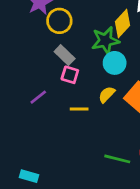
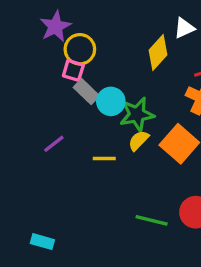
green star: (105, 41) -> (137, 114), moved
cyan circle: (115, 63) -> (111, 101), moved
pink square: (70, 75) -> (73, 70), moved

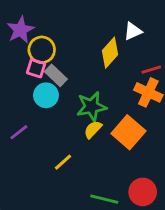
gray rectangle: (86, 92) -> (56, 75), moved
cyan circle: (111, 101) -> (46, 95), moved
yellow line: (104, 158) -> (63, 162), moved, turned -42

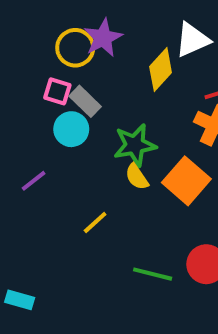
purple star: (20, 30) -> (103, 38), moved
white triangle: (133, 31) -> (192, 40), size x1.4
yellow circle: (42, 50) -> (75, 48), moved
yellow semicircle: (93, 129) -> (137, 177), turned -78

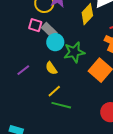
cyan circle: (71, 129) -> (55, 42), moved
yellow semicircle: (137, 177) -> (51, 68), moved
green line: (153, 274) -> (61, 105), moved

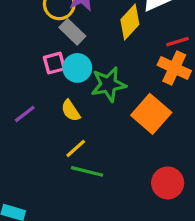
pink square: (35, 25) -> (54, 63), moved, turned -32
gray rectangle: (49, 30) -> (72, 32), moved

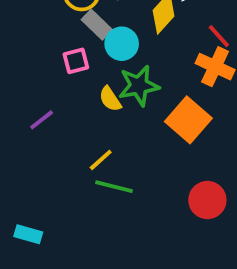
red line: (177, 42) -> (219, 36), turned 65
cyan circle: (77, 68) -> (122, 44), moved
yellow semicircle: (71, 111) -> (110, 99), moved

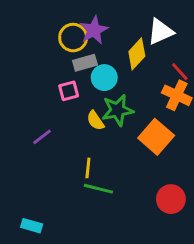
gray rectangle: (97, 25) -> (85, 63), turned -60
yellow line: (101, 160) -> (88, 168), turned -42

